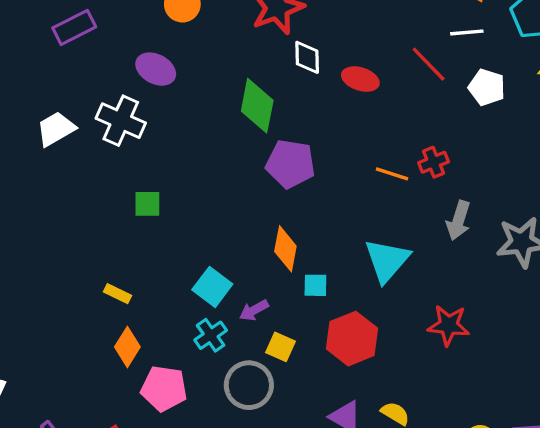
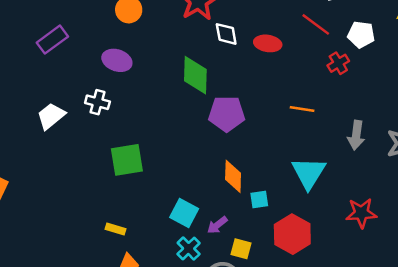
white cross: (121, 121) -> (97, 102), size x0.7
red cross: (434, 162) -> (338, 63), moved
green square: (147, 204) -> (127, 160), size x1.6

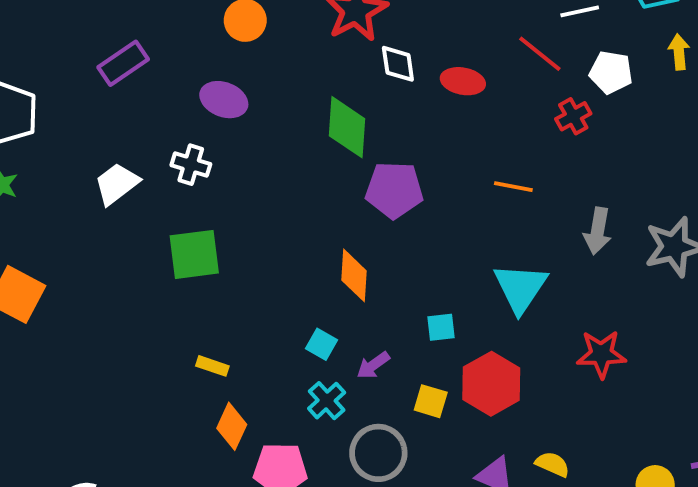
green square: (127, 160) -> (194, 254), moved
orange diamond: (233, 176) -> (354, 275), moved
cyan square: (184, 213) -> (321, 344), size x0.7
yellow square: (241, 249) -> (431, 401), moved

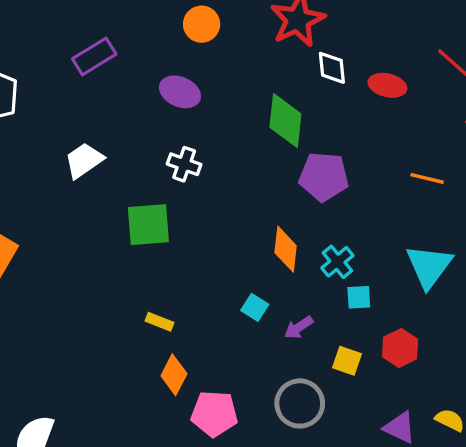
white cross: (191, 165) -> (184, 164), moved
red hexagon: (491, 384) -> (400, 348), size x0.7
cyan cross: (327, 401) -> (337, 262), moved

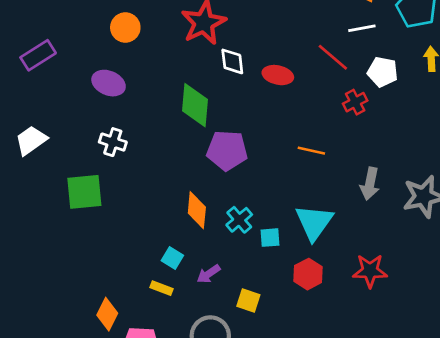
cyan square: (359, 297) -> (270, 238), moved
yellow rectangle: (160, 322) -> (161, 288), moved
red hexagon: (400, 348) -> (308, 274), moved

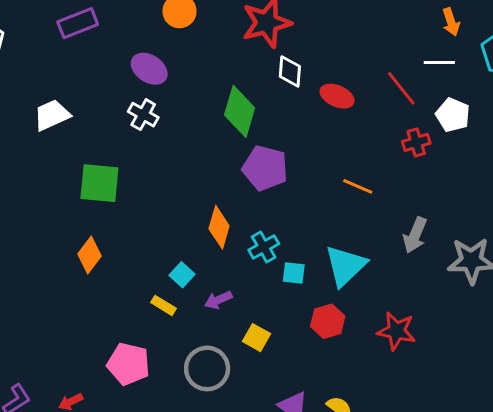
white cross: (113, 142) -> (143, 115), moved
orange diamond: (107, 314) -> (89, 255), moved

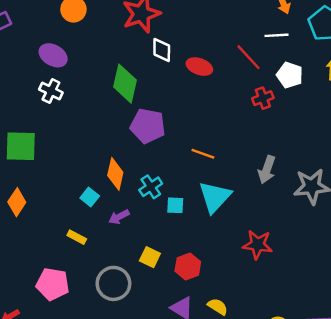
orange line: (358, 186) -> (203, 154), moved
cyan square: (182, 275) -> (90, 197), moved
purple arrow: (218, 300) -> (119, 217), moved
red hexagon: (328, 321) -> (188, 266), moved

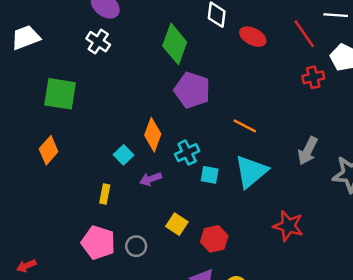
yellow rectangle: (77, 237) -> (105, 194), turned 66
gray circle: (113, 283) -> (136, 246), size x0.6
pink pentagon: (53, 284) -> (98, 243), moved

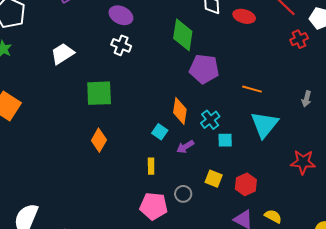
gray arrow: (308, 151) -> (306, 99), size x0.7
cyan square: (210, 175) -> (225, 140), moved
gray circle: (136, 246) -> (183, 194), moved

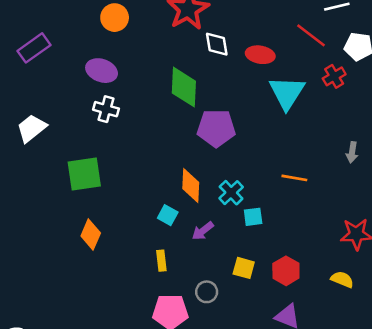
orange line: (252, 89) -> (294, 178), moved
cyan triangle: (264, 125) -> (287, 93), moved
yellow semicircle: (273, 216) -> (342, 279), moved

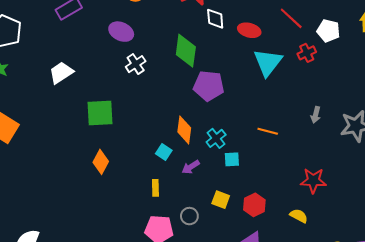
white cross: (106, 109) -> (136, 64), moved, turned 36

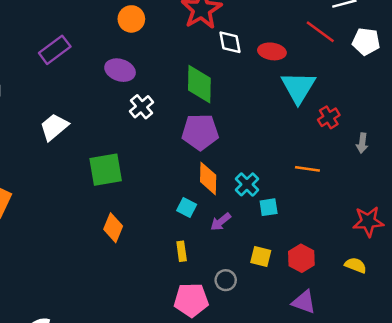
red cross: (307, 53) -> (329, 117), moved
purple pentagon: (209, 86) -> (200, 132), moved

